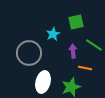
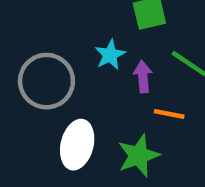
cyan star: (53, 34) -> (110, 55), moved

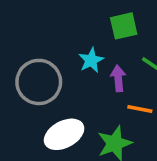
white ellipse: (77, 145) -> (64, 134), turned 48

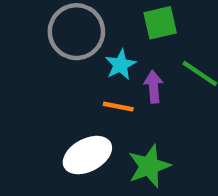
gray circle: (39, 82) -> (76, 32), moved
orange line: (140, 109) -> (118, 107), moved

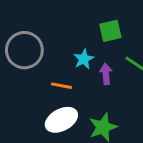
gray circle: (76, 32) -> (24, 50), moved
orange line: (118, 107) -> (61, 86), moved

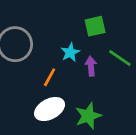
orange line: (61, 86) -> (50, 77), turned -72

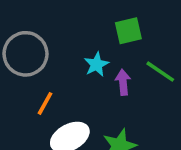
orange line: (50, 77) -> (45, 103), moved

